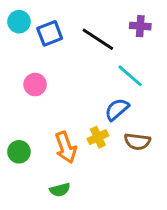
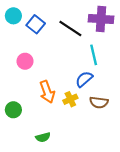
purple cross: (140, 26) -> (101, 19), size x1.6
blue square: (50, 33) -> (36, 24), turned -30
cyan line: (130, 76) -> (94, 55), turned 36
orange arrow: (66, 147) -> (47, 92), moved

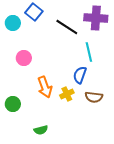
cyan circle: (13, 16) -> (13, 23), moved
blue square: (36, 24) -> (34, 12), moved
blue semicircle: (84, 79) -> (80, 75), turned -30

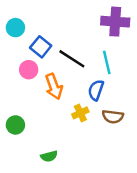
blue square: (34, 12) -> (41, 47), moved
black line: (67, 27) -> (72, 59), moved
orange arrow: (45, 87) -> (54, 86), moved

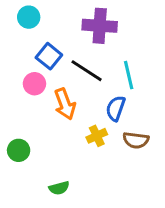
purple cross: (115, 22) -> (100, 26), moved
cyan circle: (15, 28) -> (29, 17), moved

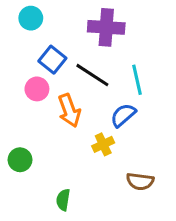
blue semicircle: (116, 108) -> (123, 115), turned 30
brown semicircle: (136, 140) -> (140, 181), moved
green semicircle: (59, 188) -> (63, 200), turned 114

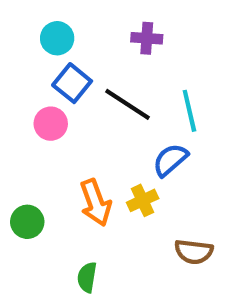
cyan circle: (31, 18) -> (57, 38), moved
purple cross: (106, 27) -> (147, 38), size x0.6
orange arrow: (69, 110) -> (96, 203), moved

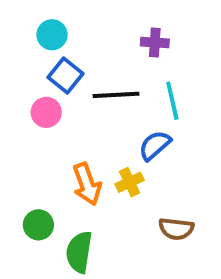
purple cross: (147, 38) -> (155, 43), moved
black line: (128, 104) -> (116, 95), turned -36
green circle: (27, 222) -> (38, 225), moved
green semicircle: (87, 277) -> (79, 252), size x1.5

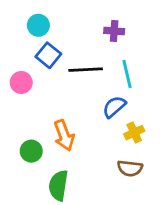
pink circle: (46, 112) -> (21, 82), moved
yellow cross: (130, 182) -> (134, 133), moved
green circle: (38, 225) -> (31, 151), moved

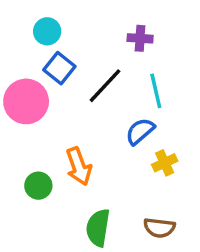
black line: (86, 70) -> (105, 86), turned -44
pink circle: (21, 82) -> (26, 101), size x1.6
brown semicircle: (130, 168) -> (159, 228), moved
green semicircle: (58, 185) -> (98, 228), moved

